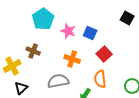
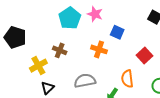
pink star: (68, 31) -> (95, 14), moved
red square: (104, 54) -> (144, 55), moved
orange cross: (72, 59) -> (99, 49), moved

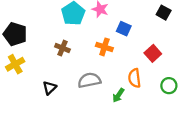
yellow cross: (38, 66) -> (15, 64), moved

